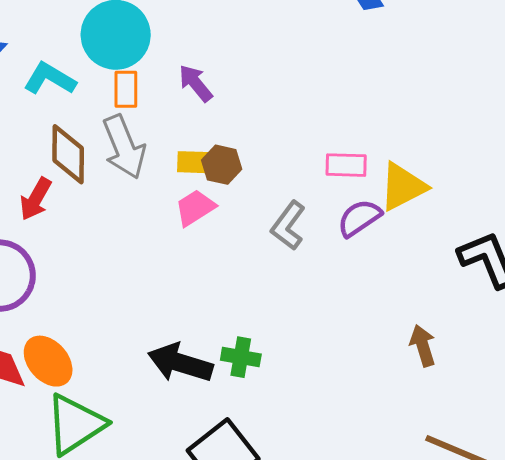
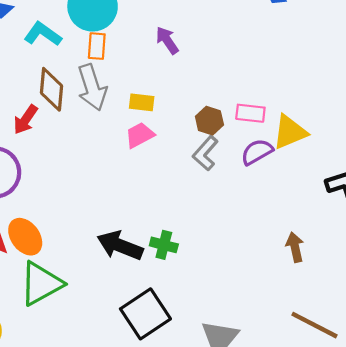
purple arrow: (196, 83) -> (167, 40), moved
brown hexagon: (222, 165) -> (209, 121), moved

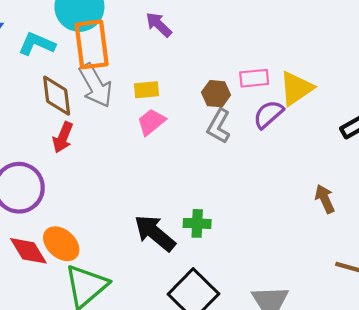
orange rectangle: (97, 46) -> (92, 44), size x1.8
red arrow: (26, 120) -> (63, 137), moved
black arrow: (120, 246) -> (155, 233), turned 30

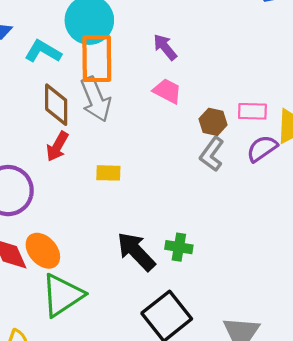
yellow rectangle: (147, 90) -> (108, 173), moved
pink trapezoid: (151, 122) -> (167, 91), moved, turned 60

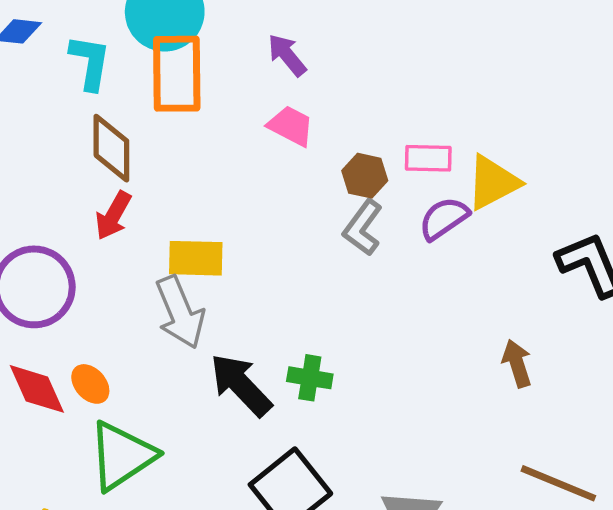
cyan L-shape: (43, 51) -> (90, 62), turned 69
gray arrow: (96, 99) -> (180, 312), moved
yellow rectangle: (108, 173) -> (196, 258), size x1.4
orange ellipse: (43, 251) -> (90, 384), size x0.7

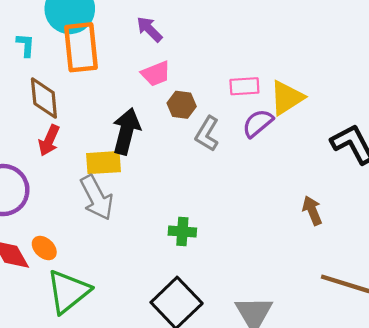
cyan L-shape: (90, 62) -> (26, 45), size x0.7
pink trapezoid: (291, 126) -> (156, 74), turned 136
brown hexagon: (365, 176) -> (182, 105), moved
black arrow: (241, 385) -> (126, 131), moved, turned 63

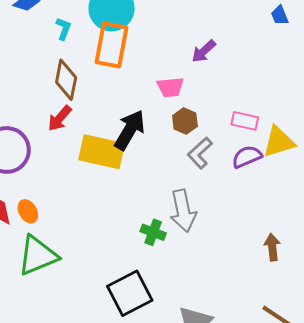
purple arrow: (149, 29) -> (204, 51), moved, turned -104
yellow rectangle: (104, 163) -> (102, 152), size x1.4
gray arrow: (97, 198) -> (183, 211), moved

